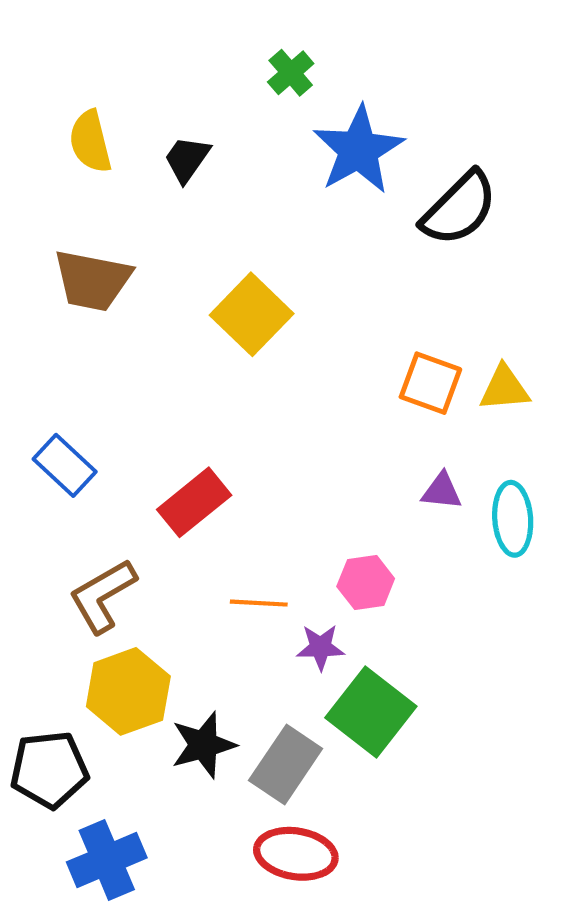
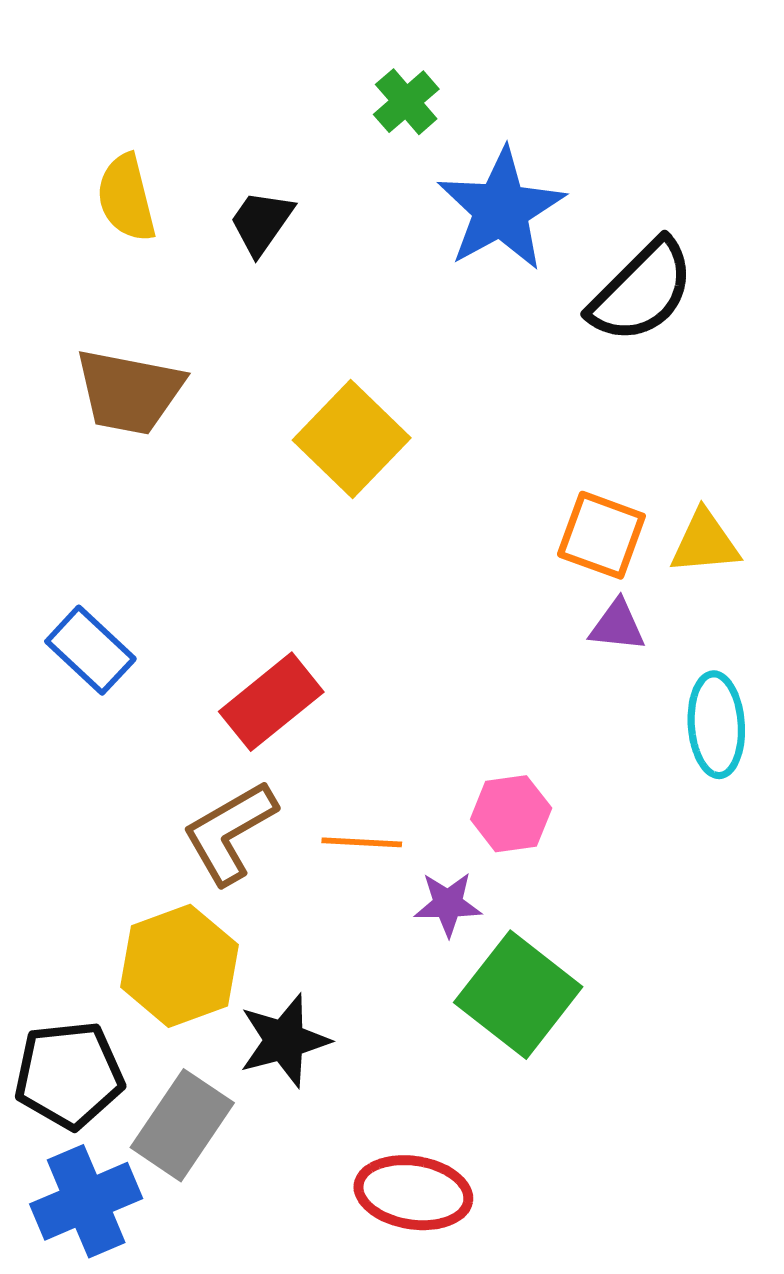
purple triangle: (442, 491) -> (617, 626), moved
brown L-shape: (103, 596) -> (230, 832), moved
gray rectangle: (286, 764) -> (182, 1125), moved
blue cross: (107, 860) -> (86, 1201), moved

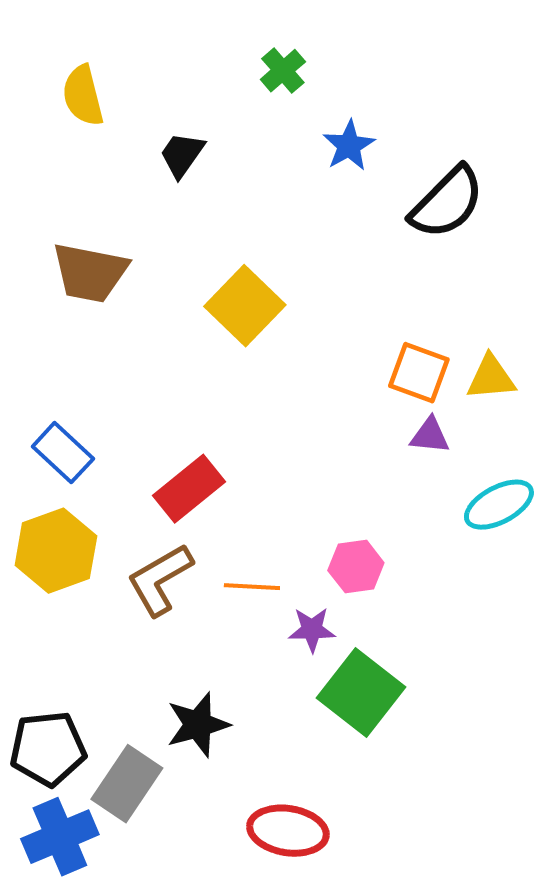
yellow semicircle: (126, 198) -> (83, 96), moved
blue star: (501, 209) -> (349, 146), size x0.6
cyan ellipse: (716, 725) -> (499, 505), turned 66
yellow hexagon: (179, 966) -> (56, 551), moved

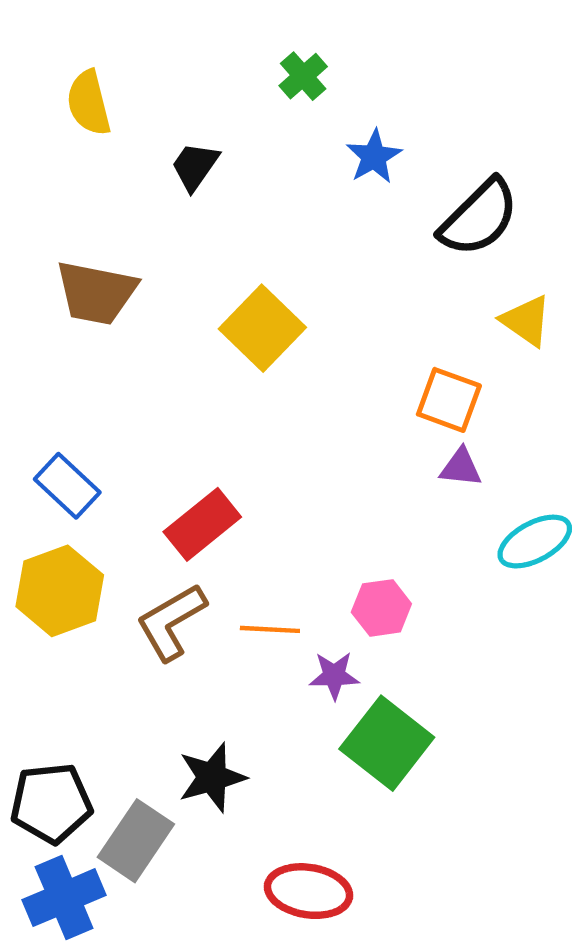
yellow triangle: (491, 378) -> (526, 321), moved, turned 40

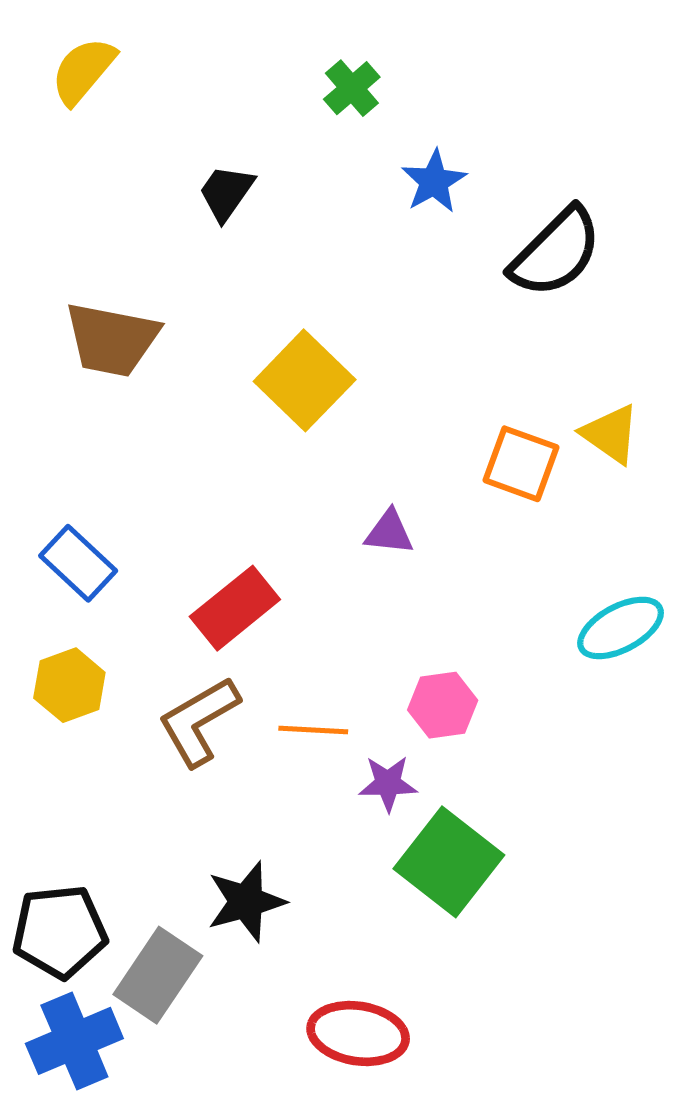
yellow semicircle: (89, 103) -> (83, 71), moved, turned 54
yellow triangle: (526, 321) -> (611, 434), moved
purple triangle: (461, 468) -> (389, 532), moved
yellow hexagon: (60, 591) -> (69, 685), size x0.7

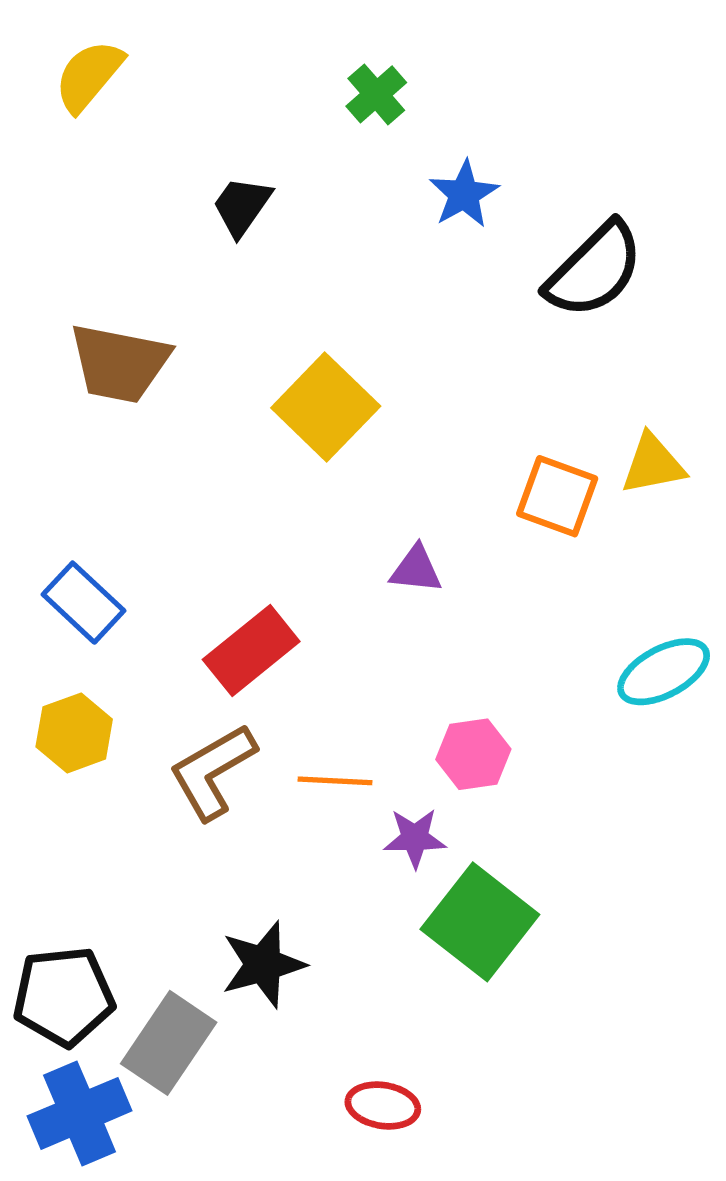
yellow triangle: (611, 434) -> (653, 464), turned -46
red ellipse: (358, 1034) -> (383, 1105), size x0.7

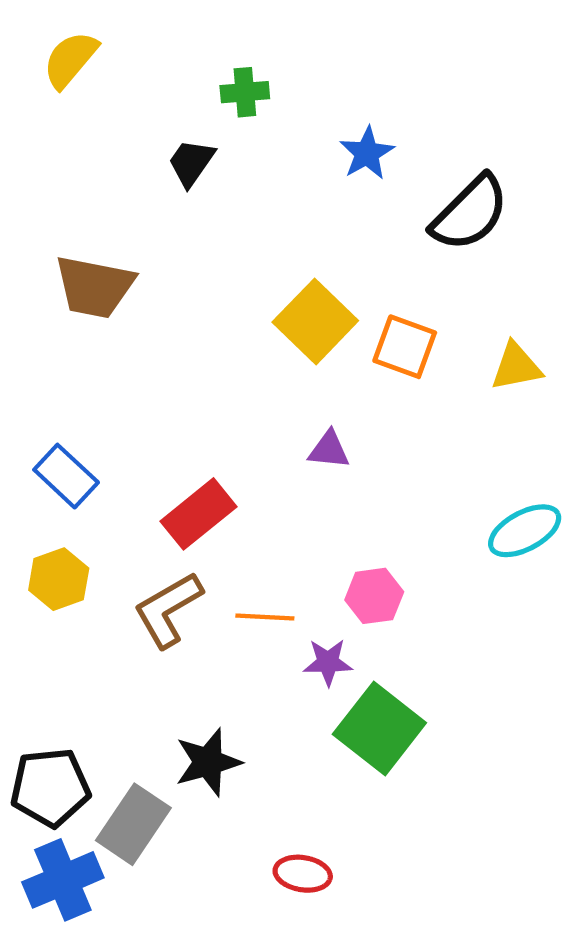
green cross: (376, 94) -> (245, 92), moved, turned 36
yellow square: (326, 407) -> (315, 321), moved
orange square: (557, 496) -> (405, 347), moved

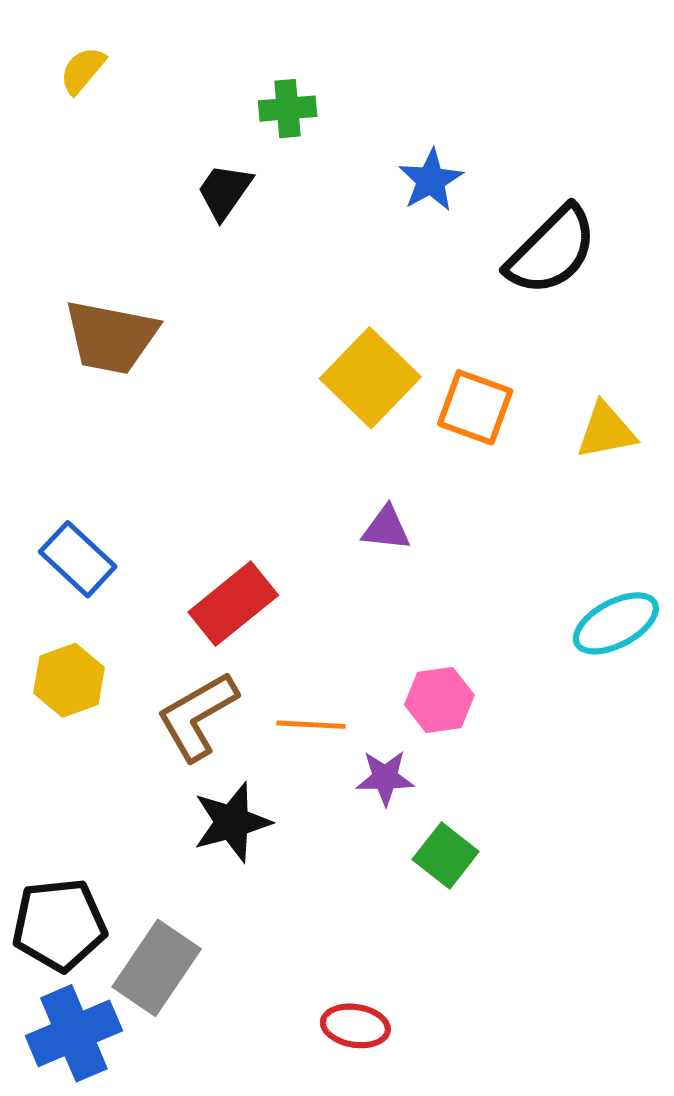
yellow semicircle: (70, 60) -> (83, 70), size x0.7
green square: (379, 728) -> (446, 856), size x0.6
black star: (208, 762) -> (232, 822), moved

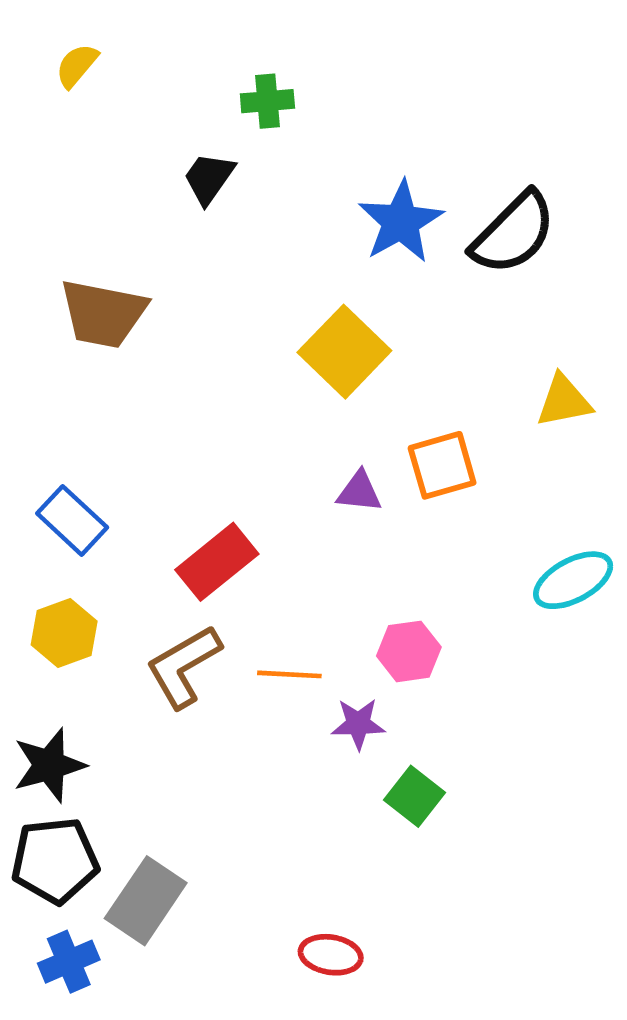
blue star: (431, 180) -> (401, 222), moved, size x1.4
orange square: (475, 407) -> (442, 465), moved, turned -36
black star: (232, 822) -> (49, 765), moved
blue cross: (74, 1033) -> (69, 962), size x0.7

